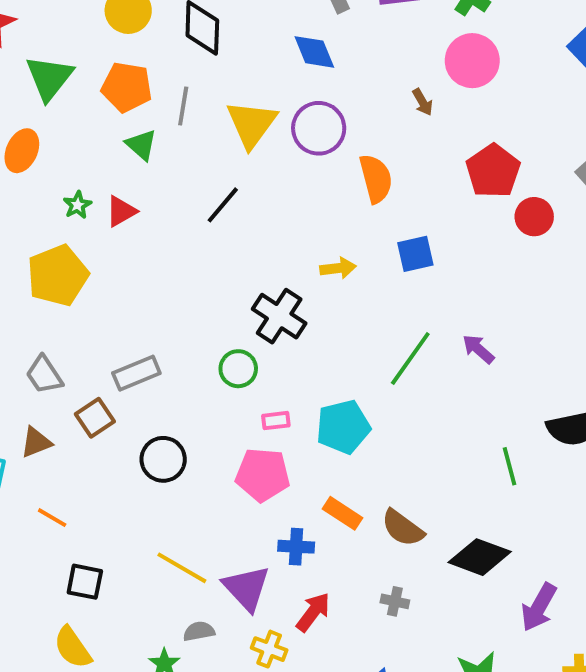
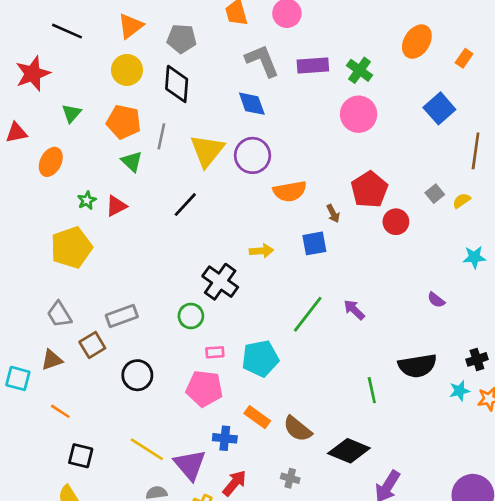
green triangle: (49, 78) -> (71, 113), size x0.6
brown arrow: (423, 102) -> (333, 214), moved
orange semicircle: (376, 179) -> (290, 191), turned 92

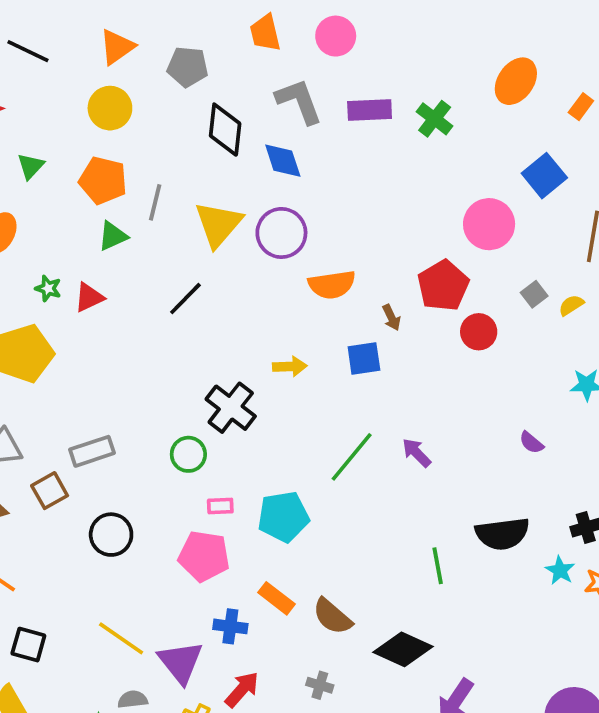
black diamond: (177, 84) -> (225, 130), moved
pink circle: (359, 114) -> (489, 224), moved
green triangle: (132, 161) -> (113, 236), turned 50
green star: (87, 200) -> (48, 288), turned -30
cyan star: (460, 391) -> (560, 570), turned -30

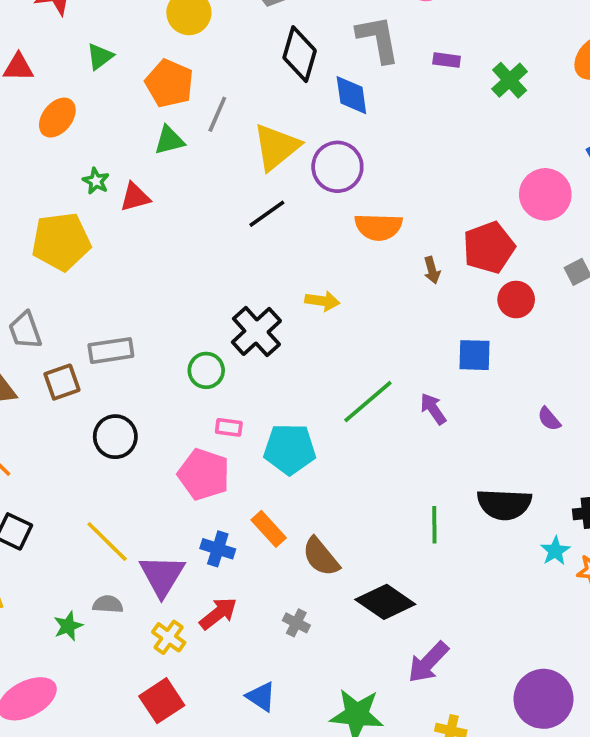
purple rectangle: (370, 110) -> (447, 60), size x0.6
black line: (185, 299) -> (267, 214), moved
blue square: (364, 359) -> (474, 355), moved

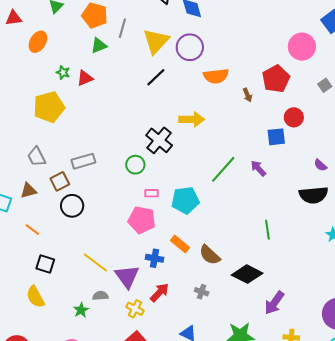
red circle: (516, 300) -> (294, 117), moved
yellow arrow: (322, 301) -> (192, 119), size x1.4
black circle: (115, 437) -> (72, 206), moved
black semicircle: (504, 504) -> (313, 195), moved

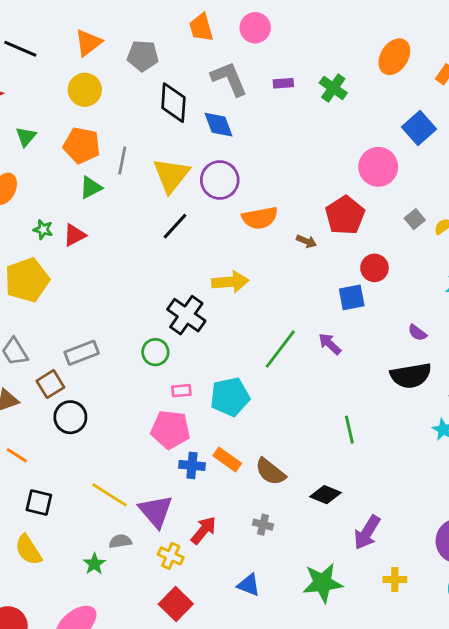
brown arrow: (247, 95) -> (306, 241), turned -40
blue cross: (155, 258) -> (192, 465), moved
black diamond: (247, 274) -> (325, 495), size x0.7

